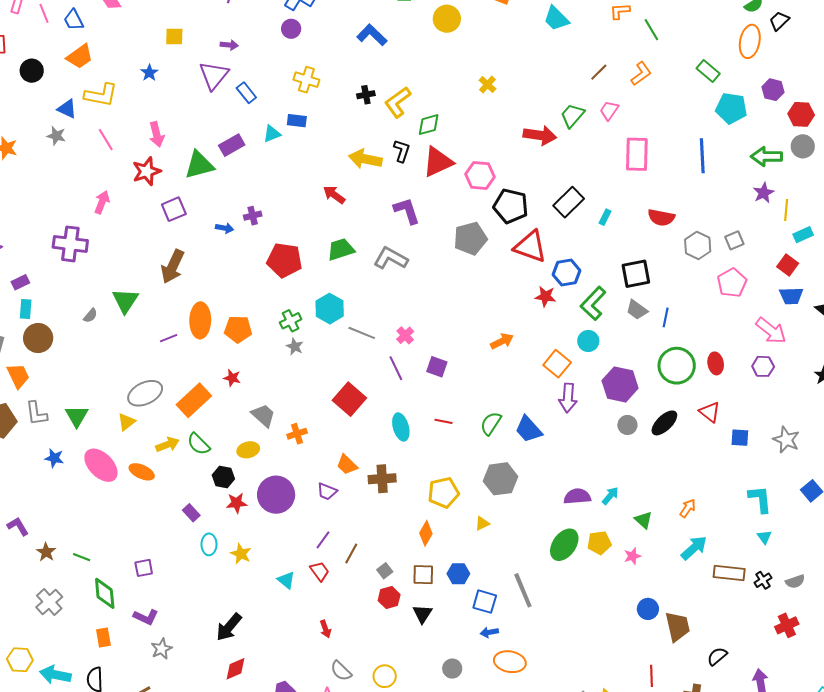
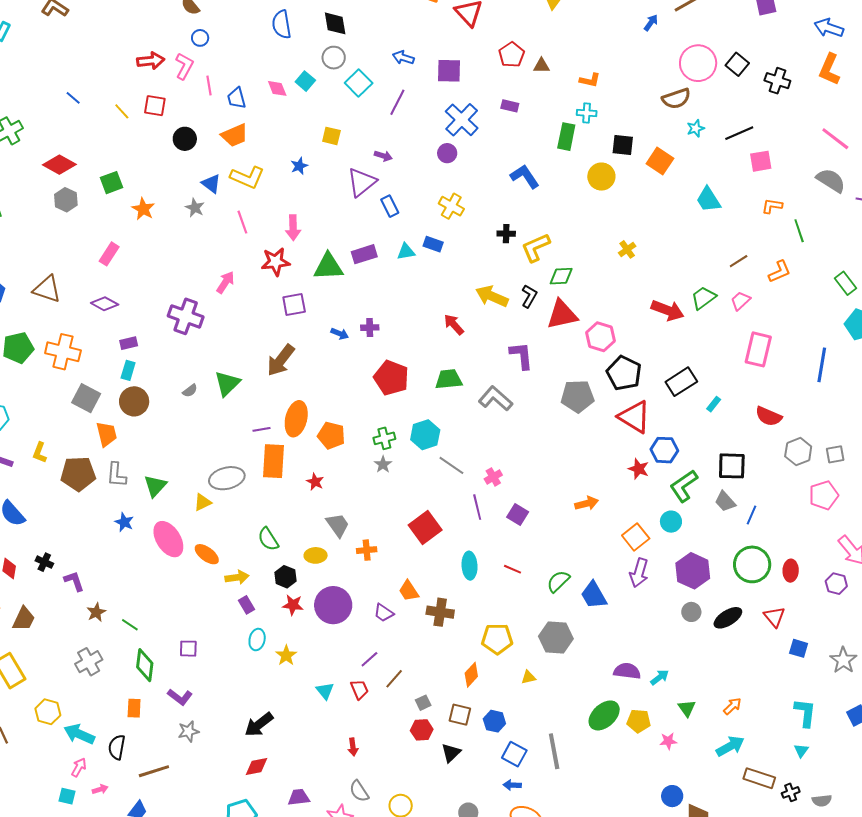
orange rectangle: (194, 400) -> (273, 461), moved, turned -56
yellow arrow: (167, 445) -> (237, 577), moved

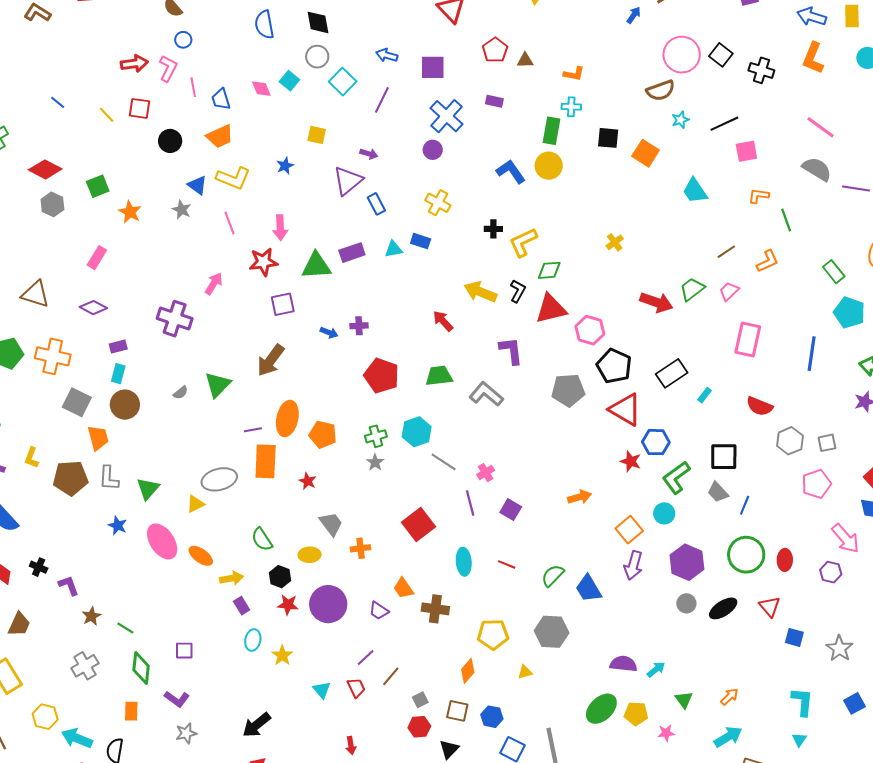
yellow circle: (601, 177) -> (549, 166), moved

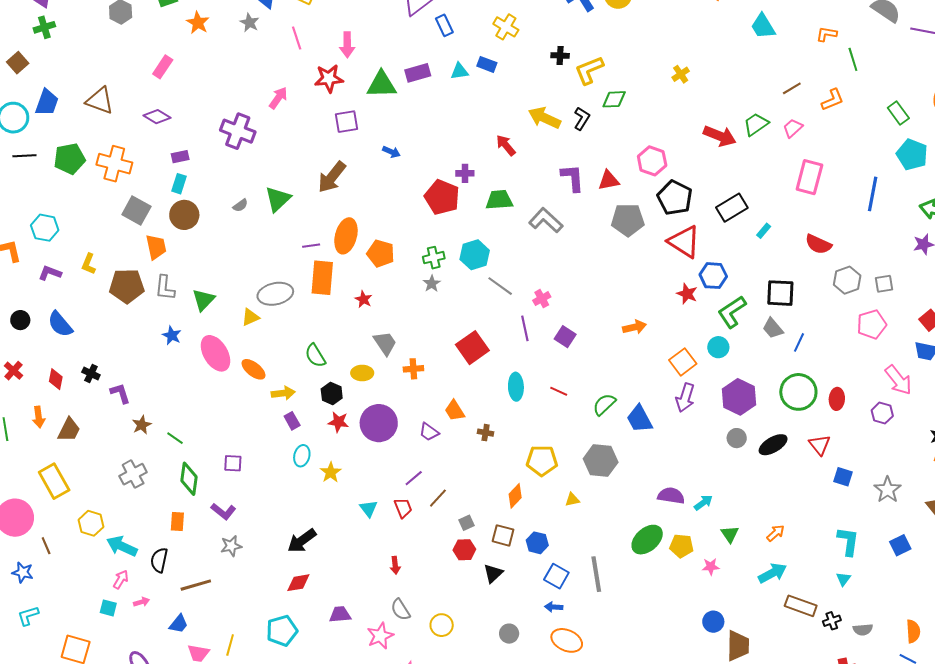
red triangle: (551, 309) -> (609, 180), moved, size x0.7
purple cross: (359, 326) -> (465, 173), moved
brown cross: (435, 609) -> (486, 433), size x0.6

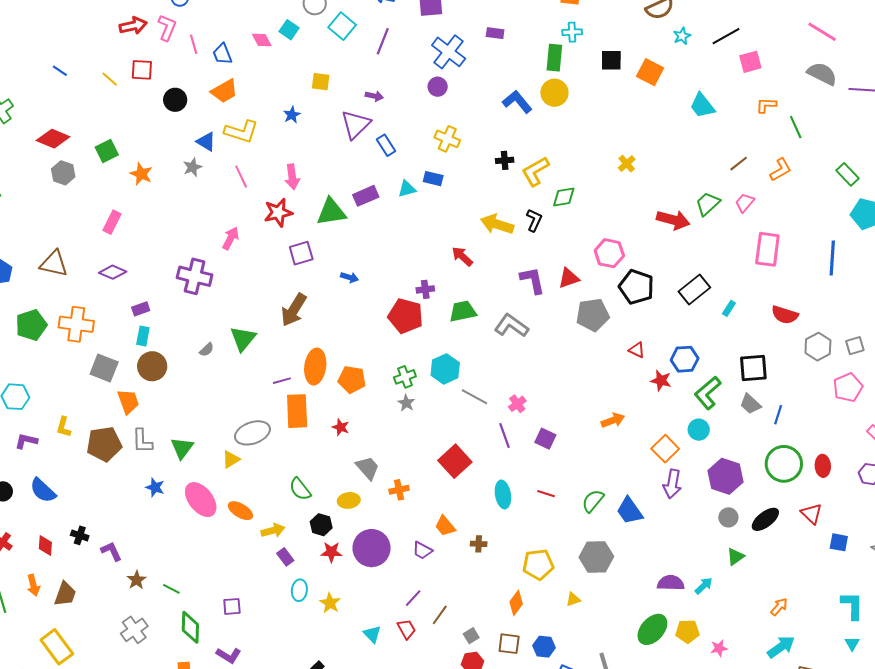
gray star: (249, 23) -> (192, 167), turned 30
red triangle: (684, 242) -> (637, 350), moved, size x0.5
green triangle: (730, 534) -> (735, 557), moved, turned 36

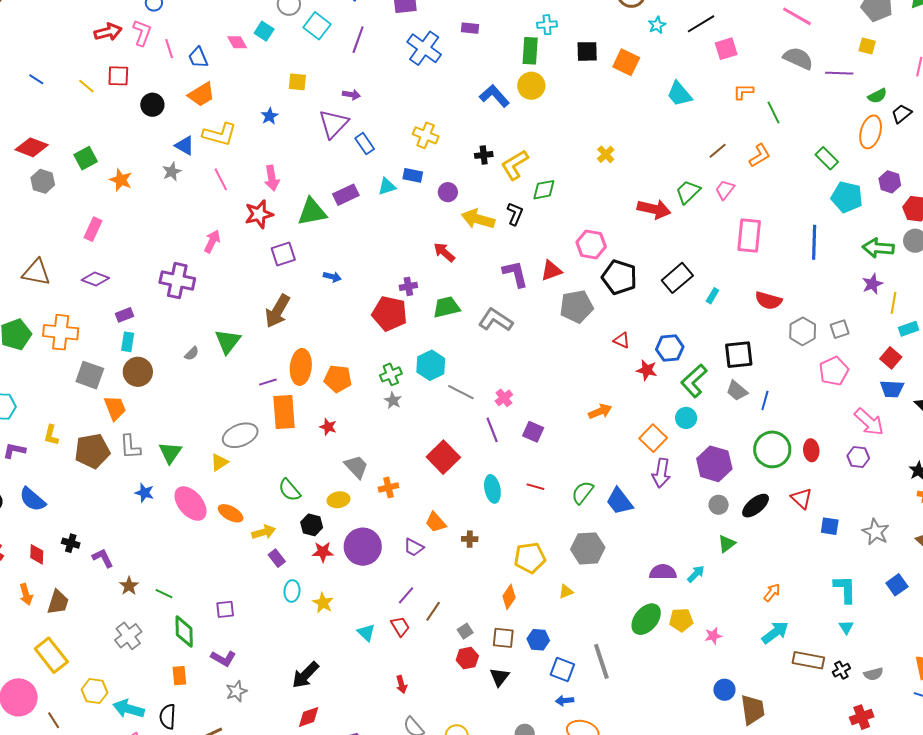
purple circle: (438, 87) -> (448, 192), moved

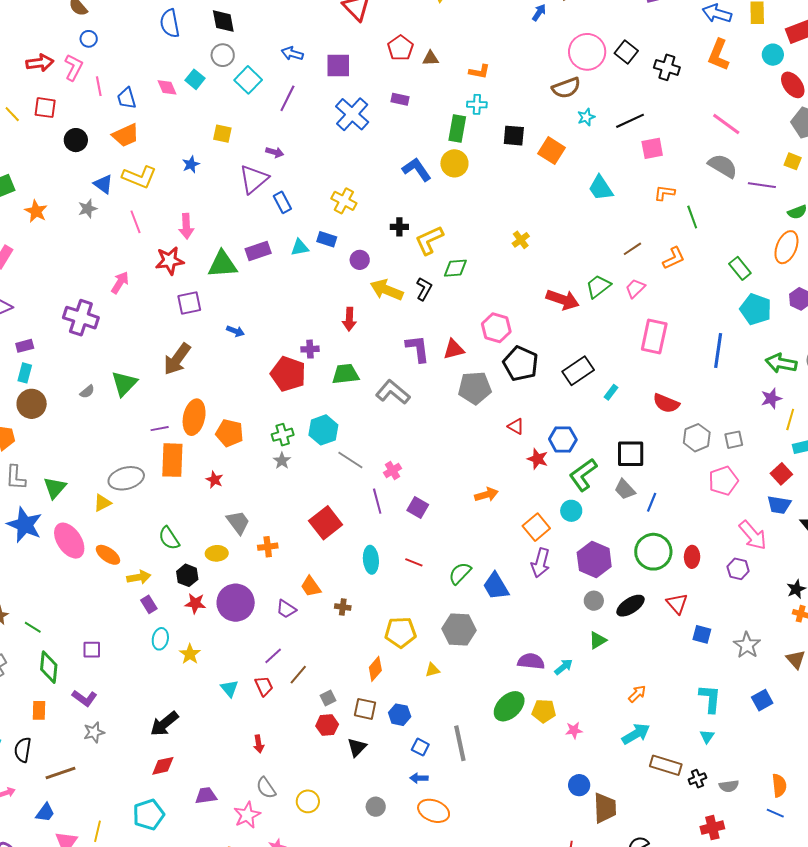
red arrow: (444, 252) -> (349, 319), turned -135
blue star: (144, 493) -> (25, 525), size x1.8
blue square: (562, 670) -> (420, 747), size x0.7

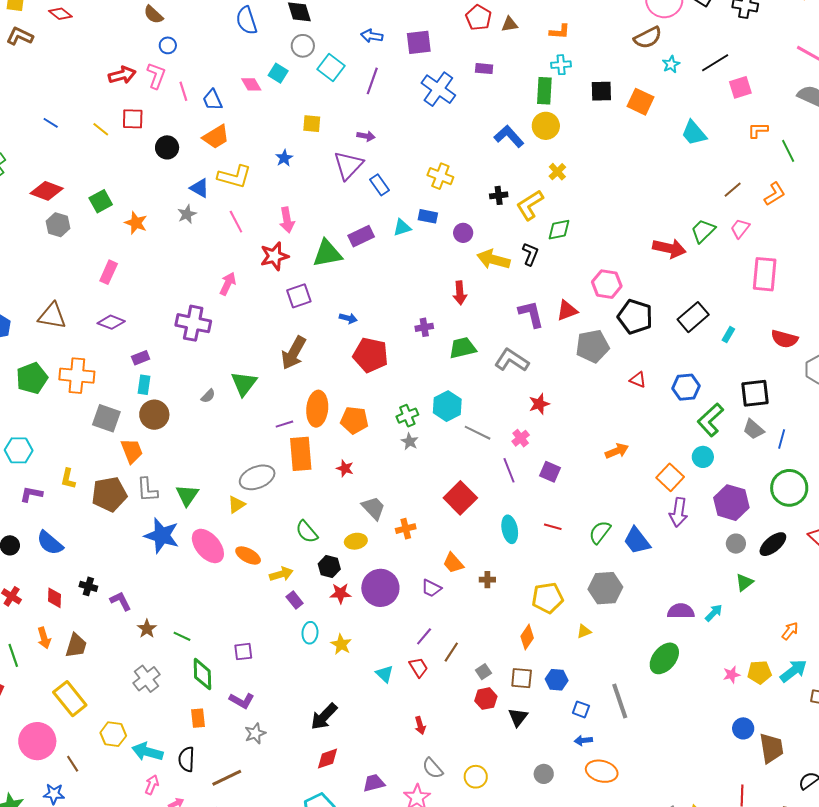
yellow cross: (521, 240) -> (557, 172), moved
red pentagon: (288, 374) -> (371, 355), moved
red star: (538, 459) -> (539, 404), moved, turned -30
yellow pentagon: (544, 711) -> (759, 672), moved

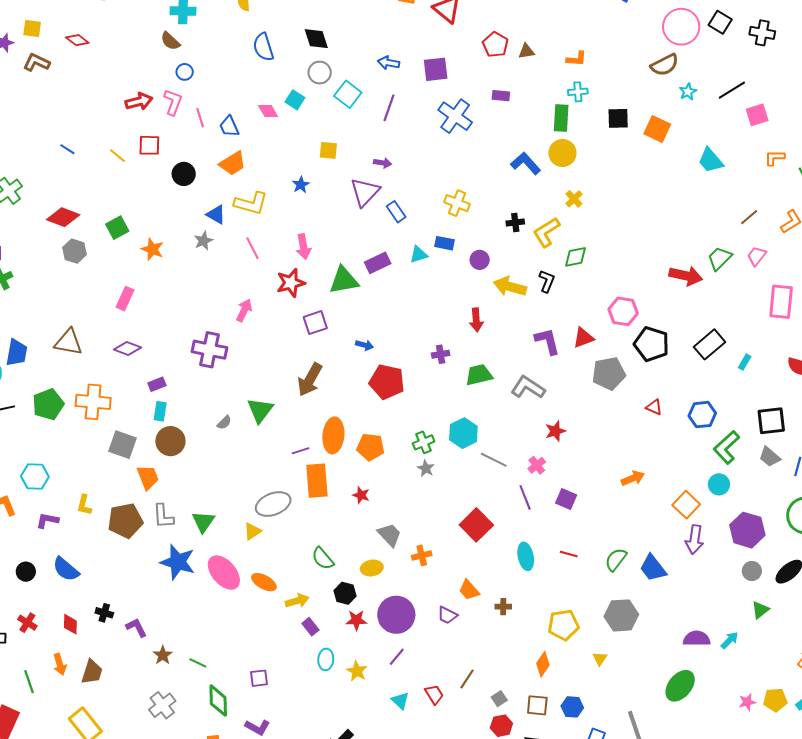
yellow triangle: (584, 631) -> (600, 659), turned -35
purple line: (424, 636) -> (397, 657), moved

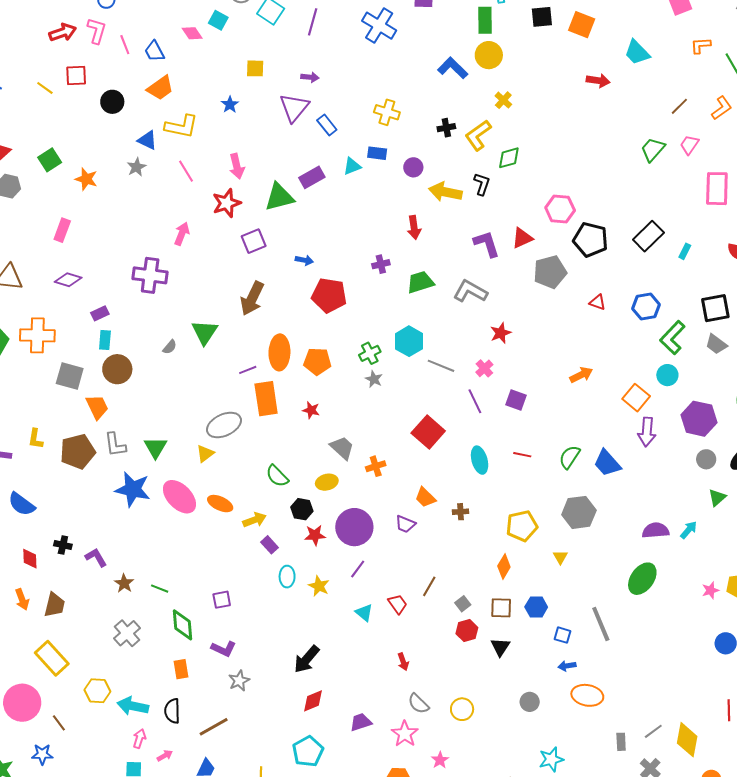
red arrow: (686, 276) -> (598, 81), moved, size x0.7

